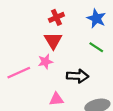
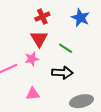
green line: (96, 47) -> (66, 48), moved
pink triangle: (56, 99) -> (33, 94), moved

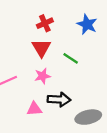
pink star: (32, 59) -> (42, 76), moved
black arrow: (62, 73) -> (59, 99), moved

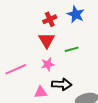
blue star: (87, 24) -> (76, 14), moved
green line: (71, 58) -> (72, 49), turned -48

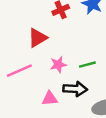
red triangle: (47, 40) -> (38, 38), moved, turned 30
green line: (72, 49) -> (87, 65), moved

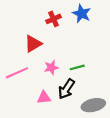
black arrow: (75, 89) -> (66, 89), turned 120

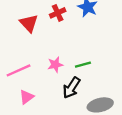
red triangle: (33, 44) -> (29, 23), moved, turned -42
pink triangle: (44, 98) -> (27, 97), moved, turned -32

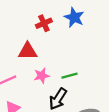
red triangle: (29, 23) -> (28, 51), moved, turned -48

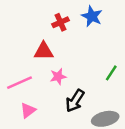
green line: (69, 76) -> (111, 73), moved, turned -42

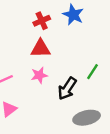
red triangle: (44, 51) -> (40, 49), moved
black arrow: (75, 101) -> (67, 89), moved

